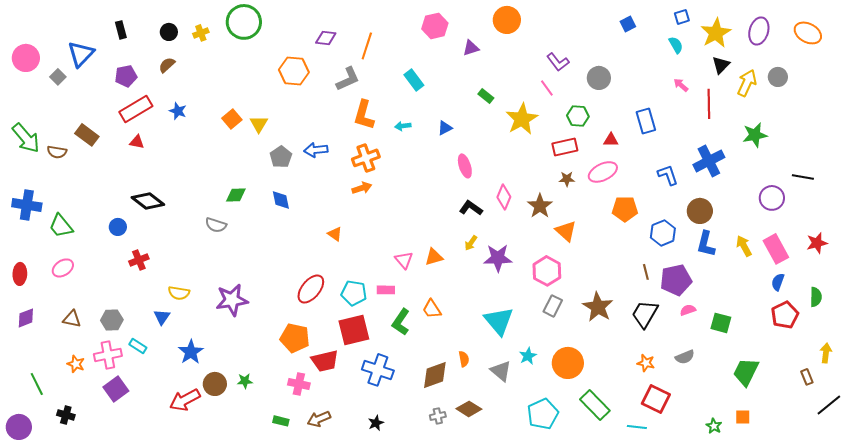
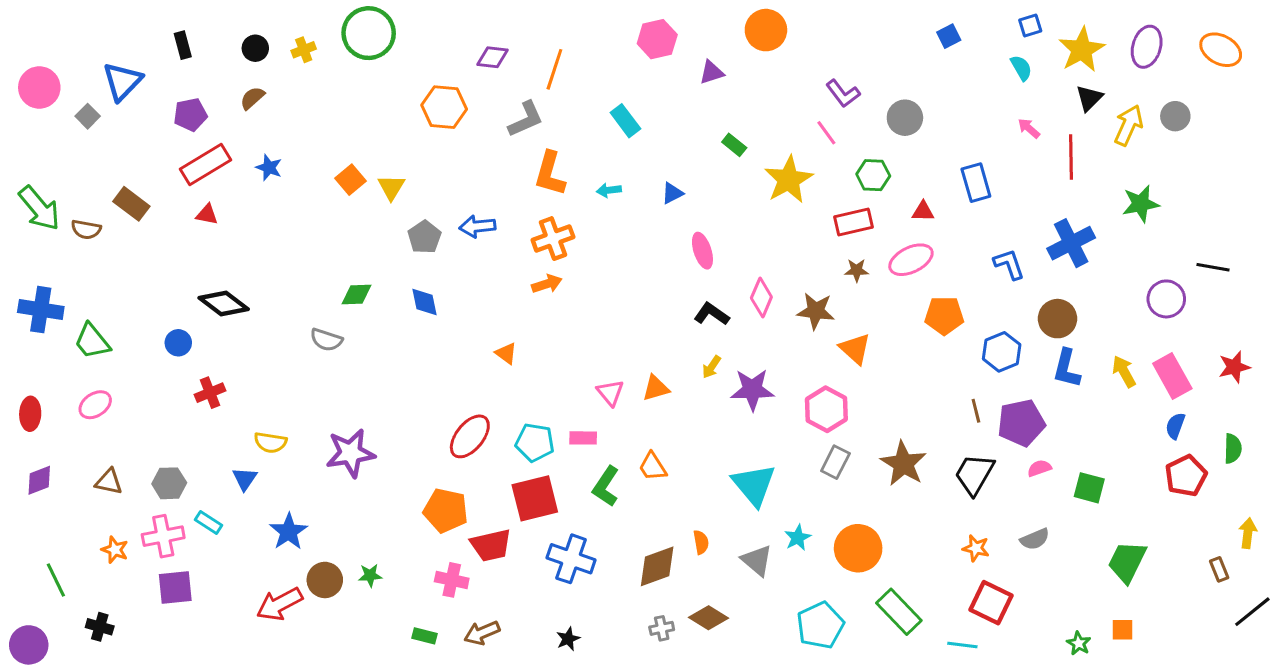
brown star: (540, 206) -> (816, 311), turned -30
purple square: (116, 389) -> (175, 588), turned 30

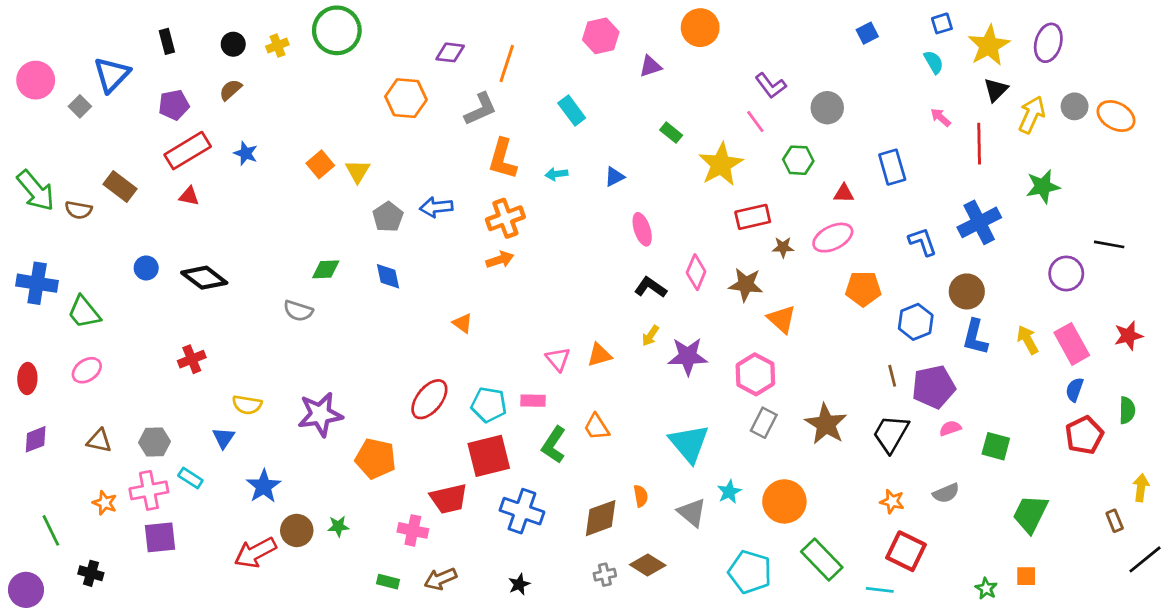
orange ellipse: (1221, 50) -> (1116, 116), moved
red rectangle: (854, 222) -> (753, 217), moved
blue circle: (178, 343) -> (146, 268), moved
orange pentagon: (446, 510) -> (376, 459), moved
cyan pentagon: (820, 625) -> (750, 572), turned -30

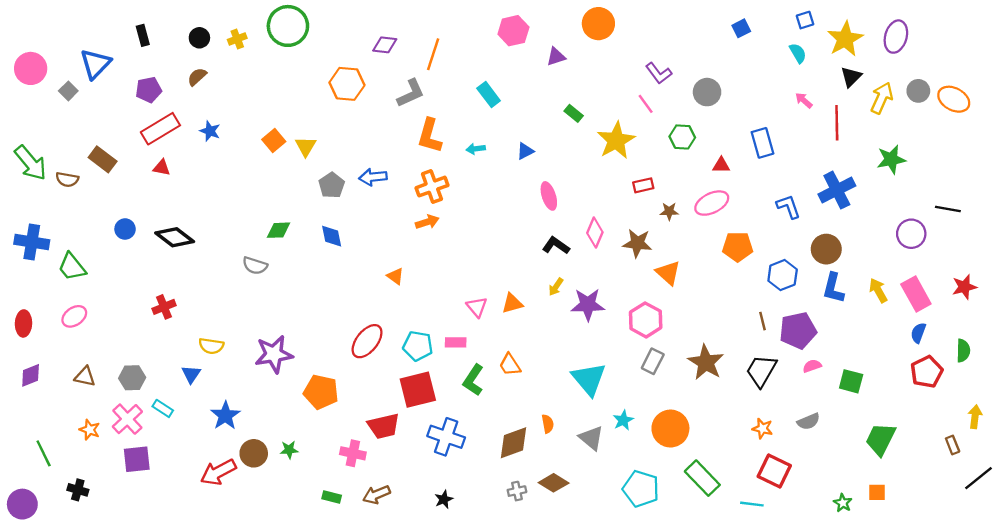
red rectangle: (753, 217) -> (643, 185), size x0.7
pink cross: (149, 490) -> (127, 419), turned -32

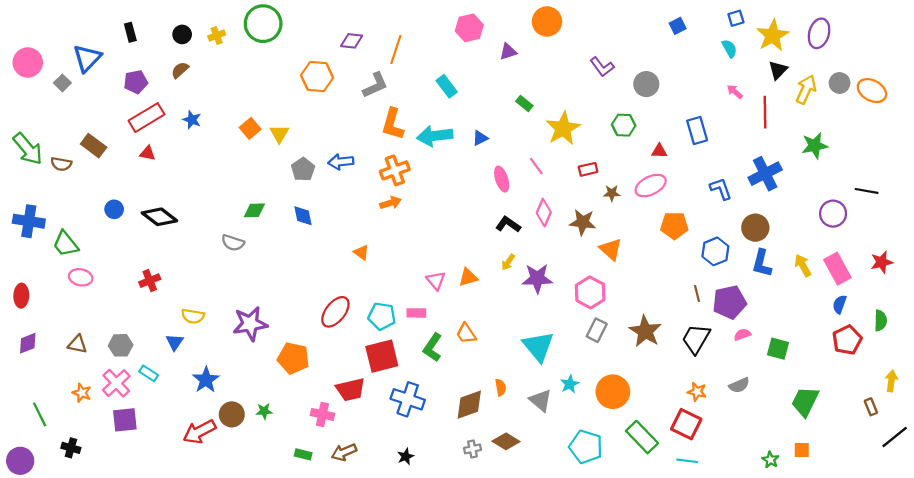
pink line: (646, 104) -> (536, 166), moved
cyan arrow: (476, 149) -> (435, 136), size x2.0
pink ellipse: (74, 316) -> (81, 277), moved, turned 45
red square: (774, 471) -> (686, 424), moved

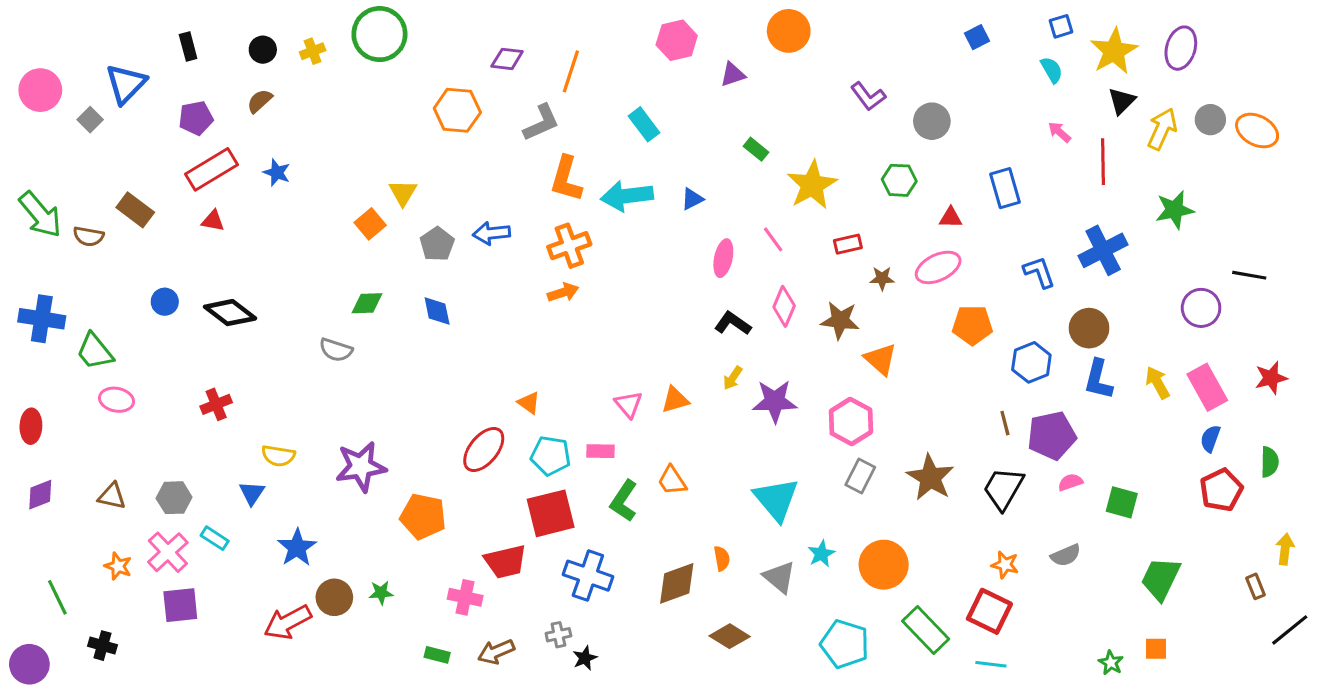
orange square: (250, 128) -> (370, 224), moved
pink ellipse: (502, 179) -> (723, 258), turned 30
orange triangle: (361, 252) -> (529, 403), moved
gray cross: (473, 449) -> (558, 635), moved

